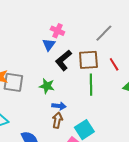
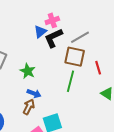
pink cross: (57, 31) -> (52, 20), turned 32
gray line: (104, 33) -> (80, 37), moved
black L-shape: (63, 60) -> (53, 38), moved

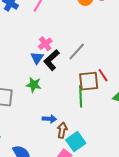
brown square: (75, 57) -> (89, 81), moved
green star: (28, 71) -> (34, 85), moved
brown arrow: (29, 107) -> (62, 130), moved

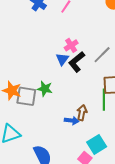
green star: (34, 85) -> (45, 89), moved
brown arrow: (62, 130) -> (82, 113), moved

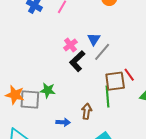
blue triangle: (62, 59) -> (94, 39), moved
blue arrow: (72, 121) -> (63, 122), moved

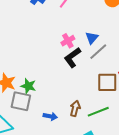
green star: (48, 90) -> (28, 86), moved
green line: (107, 97) -> (98, 112), moved, turned 65
gray square: (30, 99) -> (21, 101), moved

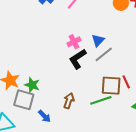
brown arrow: (75, 108) -> (69, 101), moved
green line: (98, 112) -> (101, 100), moved
blue arrow: (50, 116) -> (44, 116), moved, turned 32

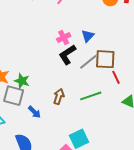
gray line: (104, 54) -> (88, 62), moved
brown square: (111, 86) -> (105, 59), moved

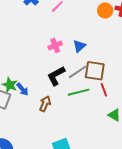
black L-shape: (67, 55) -> (56, 76), moved
green line: (91, 96) -> (78, 92), moved
blue arrow: (34, 112) -> (22, 89), moved

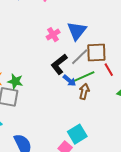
blue triangle: (79, 46) -> (77, 31), size x1.5
blue arrow: (22, 89) -> (69, 81), moved
brown arrow: (45, 104) -> (84, 91), moved

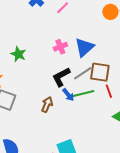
green star: (15, 81) -> (18, 54), moved
brown arrow: (84, 91) -> (47, 105), moved

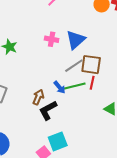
pink cross: (60, 47) -> (52, 39), turned 32
black L-shape: (61, 77) -> (48, 110), moved
red line: (109, 91) -> (92, 83), moved, turned 32

